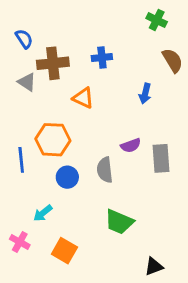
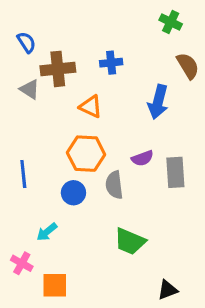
blue arrow: (145, 94) -> (158, 102), size x1.5
orange hexagon: (53, 140) -> (86, 154), moved
orange square: (64, 251) -> (55, 285), moved, turned -30

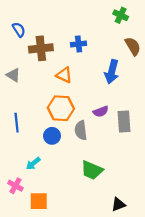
gray triangle: (30, 89) -> (13, 75), moved

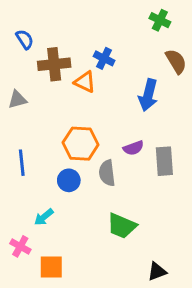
blue cross: (79, 44) -> (104, 58), turned 32
gray triangle: (13, 75) -> (17, 100), turned -48
orange triangle: (64, 75) -> (85, 82), moved

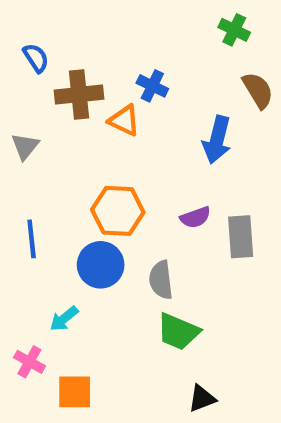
gray triangle: (17, 100) -> (25, 146), turned -36
gray semicircle: (107, 173) -> (161, 280), moved
blue circle: (69, 180) -> (101, 265), size x1.4
black triangle: (157, 271) -> (202, 398), moved

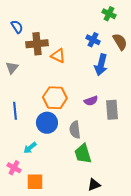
blue cross: (152, 86) -> (93, 40), moved
green trapezoid: (178, 332) -> (83, 154), turned 50

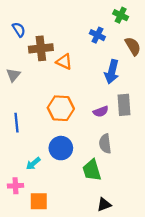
blue cross: (93, 40) -> (97, 35), moved
gray rectangle: (112, 110) -> (124, 105), moved
blue circle: (47, 123) -> (61, 148), moved
gray semicircle: (75, 130) -> (105, 144), moved
pink cross: (14, 168) -> (15, 186), turned -32

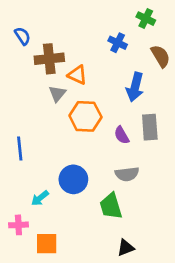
gray triangle: (13, 75) -> (57, 94), moved
orange hexagon: (61, 108) -> (85, 116), moved
purple semicircle: (101, 112) -> (122, 135), turned 80
gray semicircle: (105, 144) -> (127, 174), turned -90

